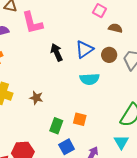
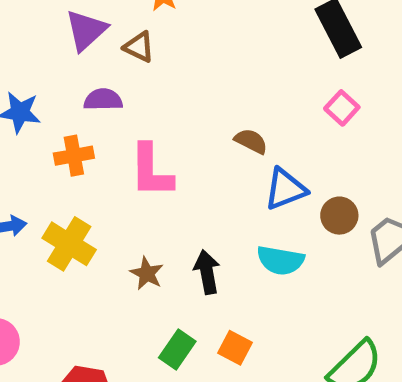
pink L-shape: (32, 23) -> (151, 171), moved
brown semicircle: (115, 28) -> (251, 141), moved
black arrow: (57, 52) -> (207, 272), moved

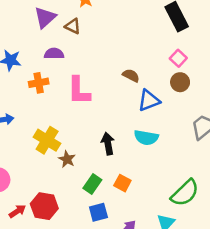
brown circle: (339, 216) -> (180, 82), moved
yellow cross: (69, 244) -> (47, 140), moved
brown star: (147, 273) -> (67, 159), moved

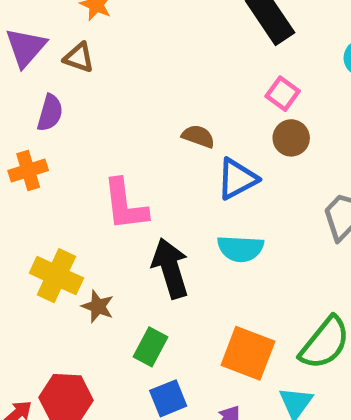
purple semicircle: (54, 54) -> (50, 113), turned 114
pink L-shape: (79, 91) -> (125, 205), moved
black arrow: (108, 144) -> (170, 268), size x1.4
orange square: (122, 183) -> (248, 353), moved, size x1.6

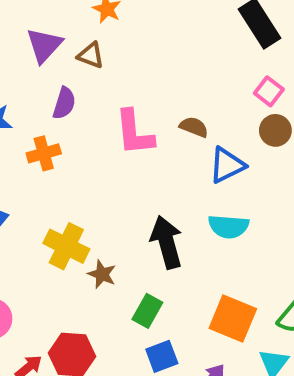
pink L-shape: (125, 205) -> (134, 133), moved

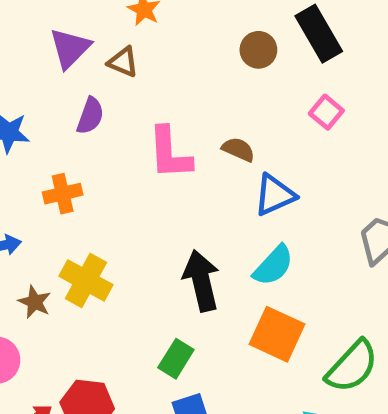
brown circle: (275, 130) -> (258, 50), moved
orange cross: (44, 153) -> (63, 194), moved
cyan semicircle: (228, 226) -> (273, 266), turned -54
brown star: (102, 274) -> (35, 302), moved
orange square: (233, 319) -> (277, 334), moved

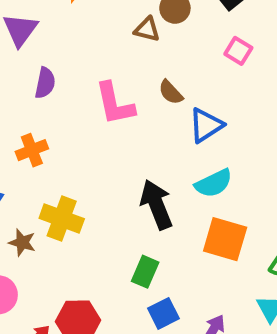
brown triangle: (123, 62) -> (147, 29), moved
brown semicircle: (238, 149) -> (171, 92), turned -148
cyan semicircle: (273, 266) -> (214, 183), turned 30

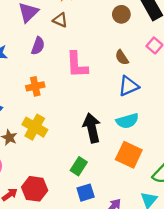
brown triangle: (147, 29) -> (60, 20), moved
brown semicircle: (171, 92) -> (122, 57), moved
orange cross: (32, 150) -> (35, 86), moved

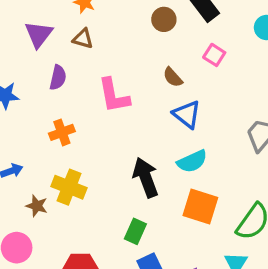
blue triangle: (128, 86) -> (187, 114), turned -50

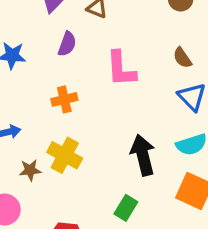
brown star: (37, 206) -> (30, 170), turned -30

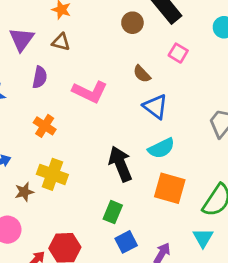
pink L-shape: (121, 69) -> (90, 92), turned -52
orange cross: (64, 99) -> (45, 126), turned -35

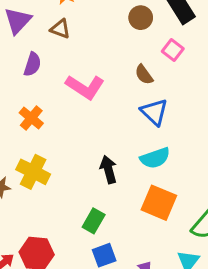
pink square: (178, 53) -> (173, 50), moved
black arrow: (120, 164) -> (108, 169), size x0.7

